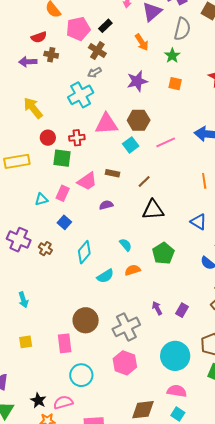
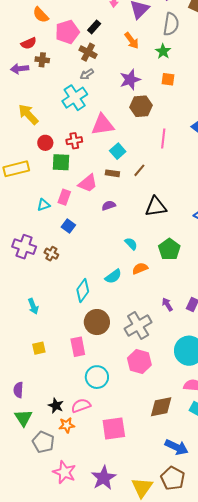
brown hexagon: (139, 120) -> (141, 106), moved
pink line: (166, 142) -> (163, 138), turned -54
cyan square: (131, 145) -> (118, 151), moved
brown line: (144, 182) -> (139, 170), moved
cyan diamond: (84, 252) -> (83, 291), moved

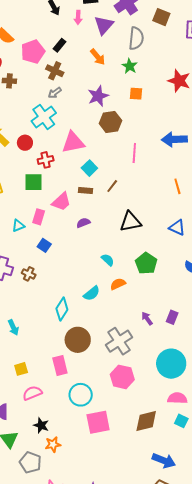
red circle: (45, 143) -> (25, 143), moved
pink semicircle: (81, 406) -> (32, 393), moved
pink square: (114, 428) -> (98, 422), moved

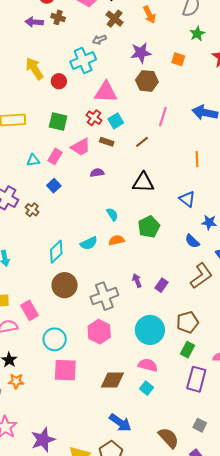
green star: (130, 66) -> (197, 34), moved
brown cross: (55, 71) -> (115, 19), moved
red cross: (46, 160) -> (94, 118), moved, turned 35
brown line: (112, 186) -> (142, 142), moved
pink rectangle: (60, 365) -> (30, 310), moved, turned -30

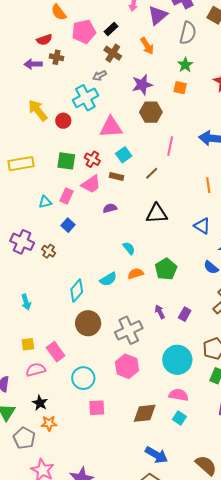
green star: (197, 34) -> (185, 65), moved
red cross: (94, 118) -> (92, 159), moved
green pentagon: (149, 227) -> (166, 269), moved
pink square: (65, 370) -> (97, 408), size x0.7

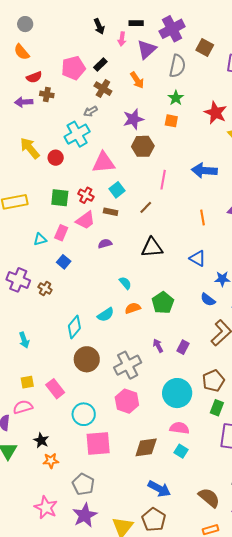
orange semicircle: (59, 12) -> (22, 52), moved
pink semicircle: (36, 370) -> (23, 407), moved
pink square: (97, 408) -> (98, 444), size x1.5
gray pentagon: (24, 438) -> (83, 484), moved

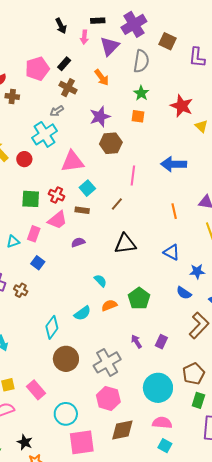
brown diamond: (146, 447) -> (122, 430), moved

